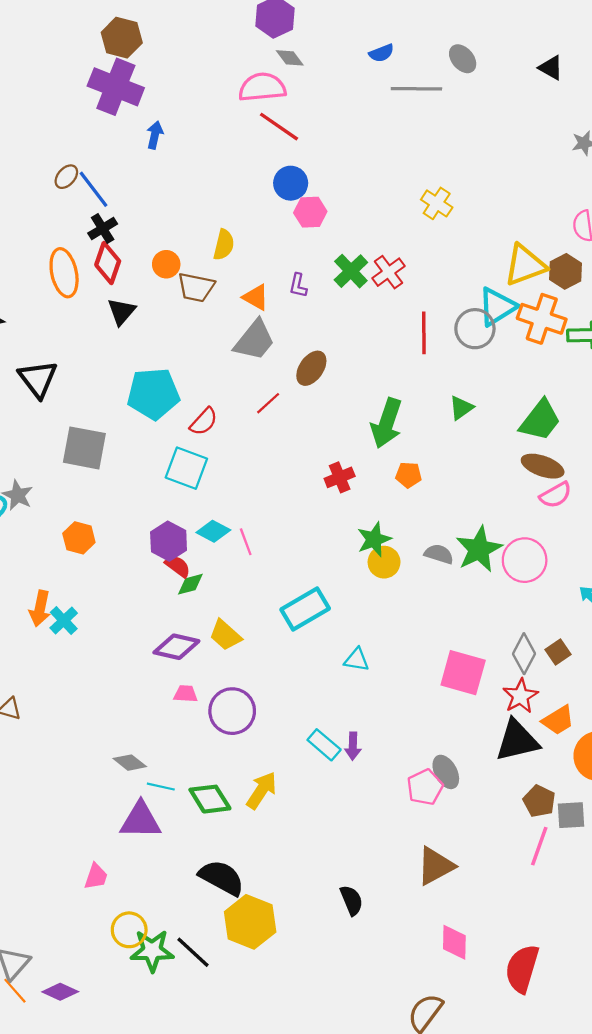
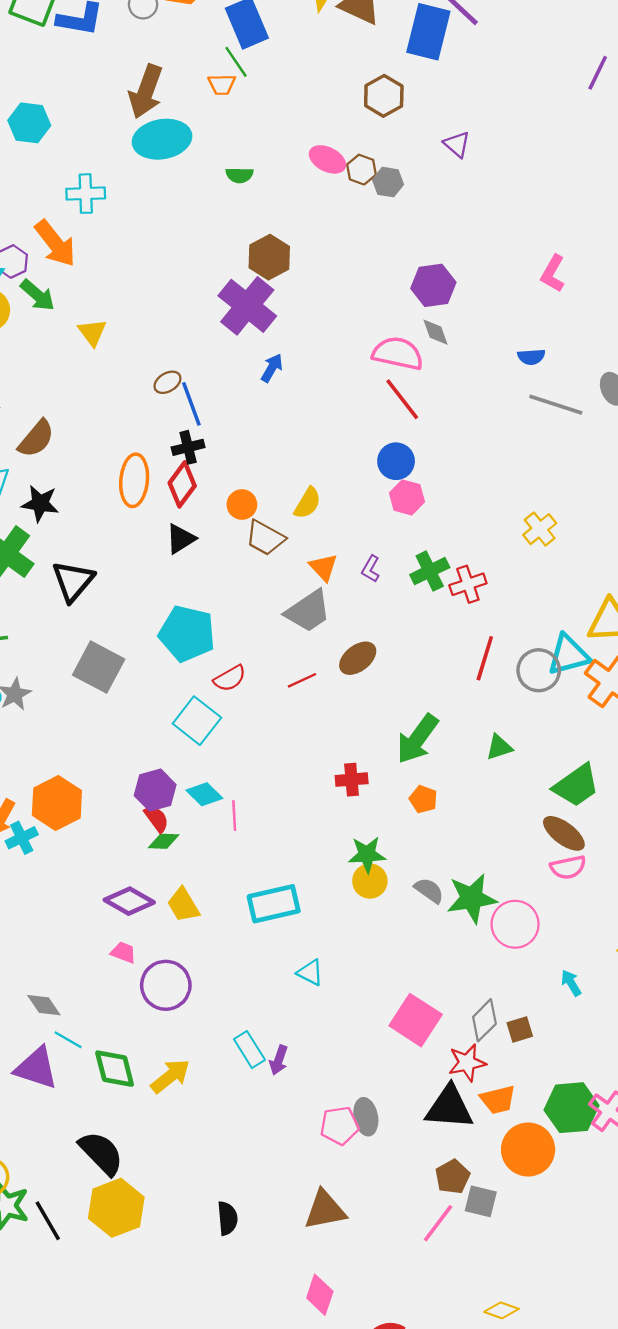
orange hexagon: (79, 538) -> (57, 803), moved, size x1.5

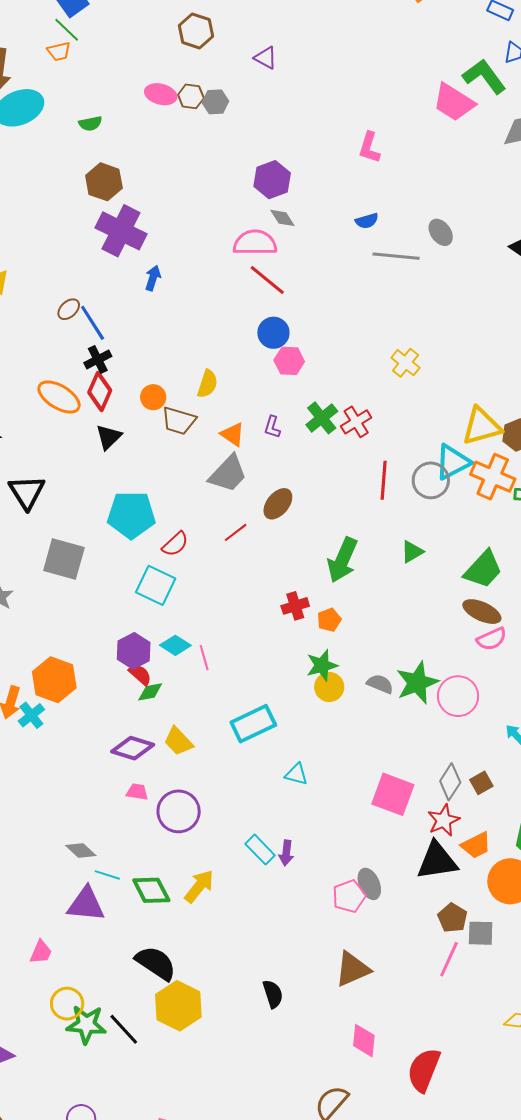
brown hexagon: (269, 257) -> (104, 182), moved
orange ellipse: (134, 480) -> (59, 397), turned -51
orange pentagon: (423, 799) -> (329, 620), moved, turned -30

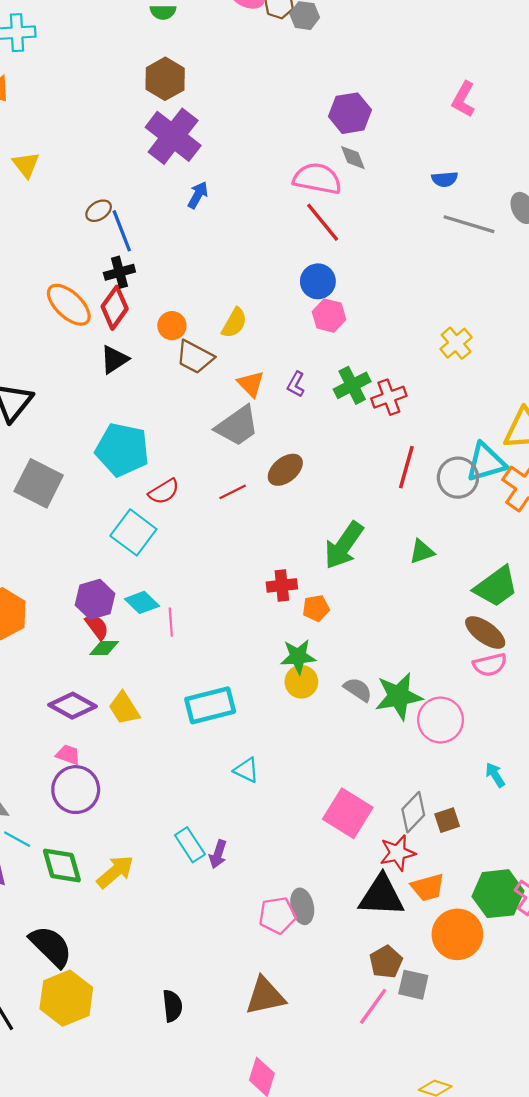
purple circle: (179, 811) -> (76, 790), moved

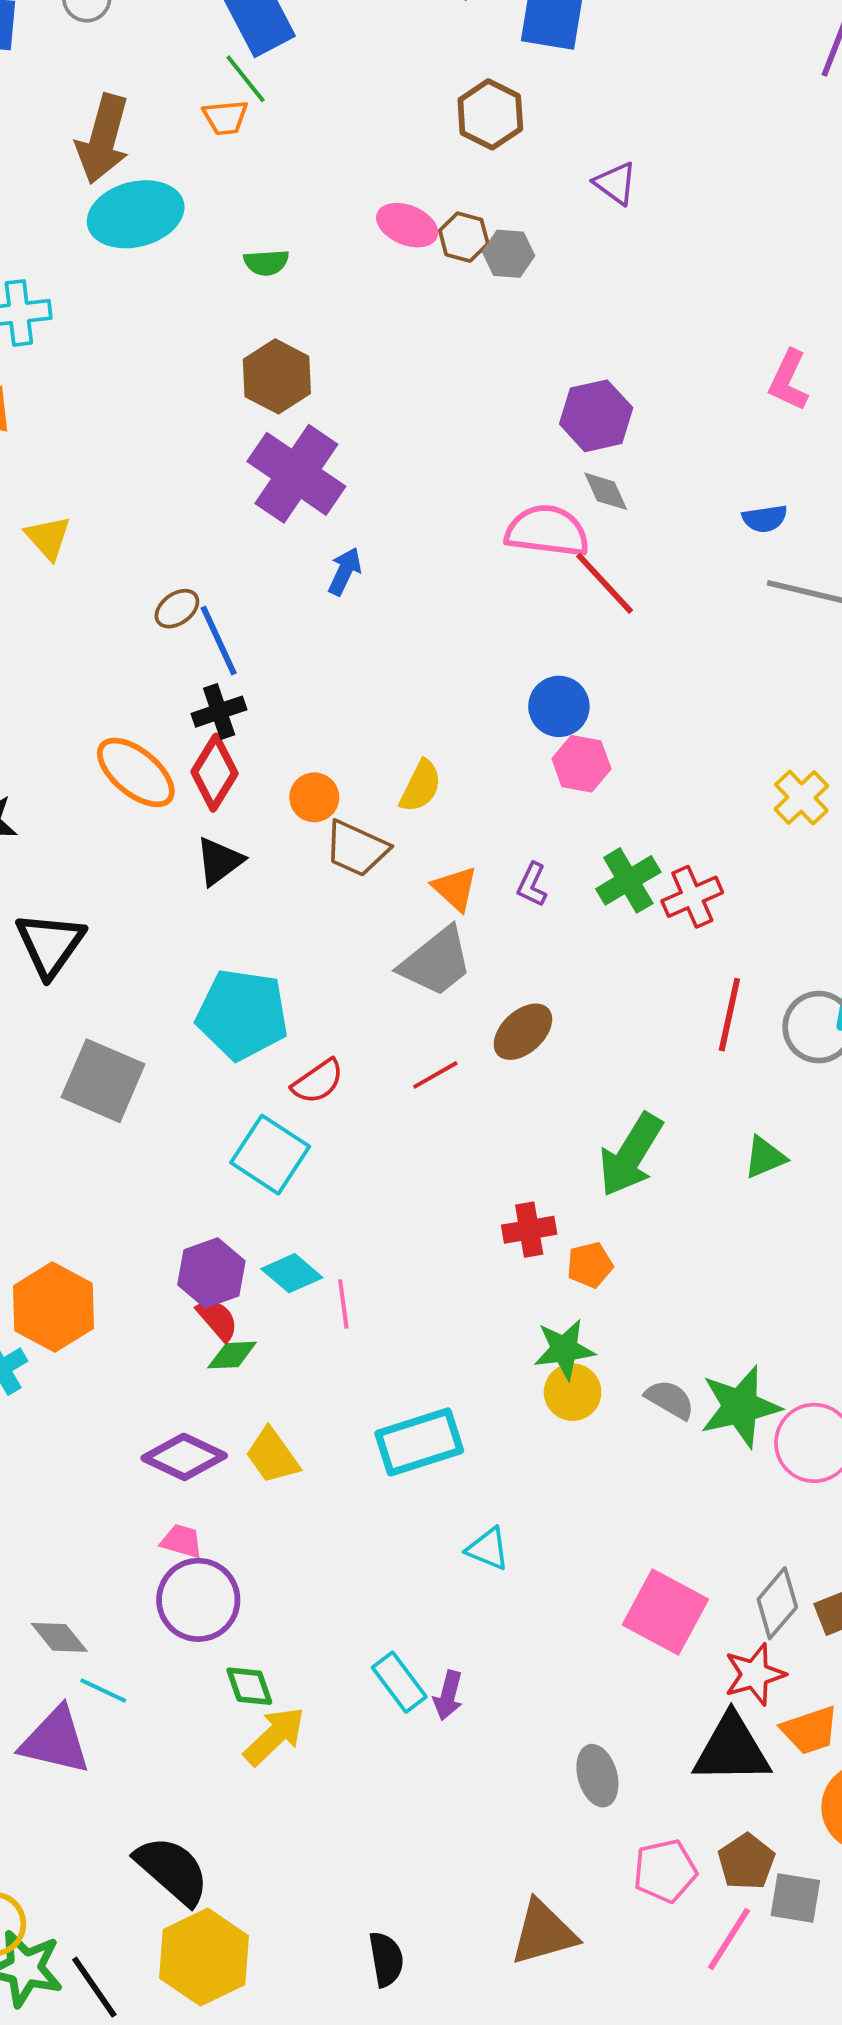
red line: (323, 222) -> (605, 583), moved
green diamond: (62, 866) -> (249, 1686), moved, size x0.7
pink pentagon: (277, 915) -> (665, 1871), moved

